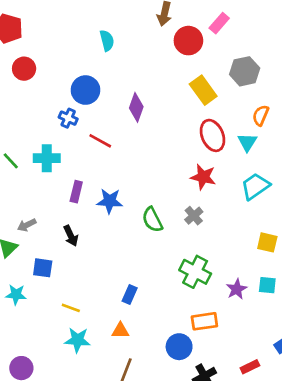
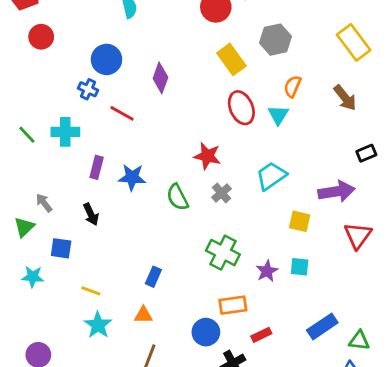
red star: (203, 177) -> (207, 156), moved
cyan trapezoid: (255, 186) -> (271, 176), moved
gray arrow: (27, 225) -> (44, 203), turned 78
cyan star: (77, 340) -> (98, 325), turned 30
red rectangle: (250, 367) -> (261, 335), moved

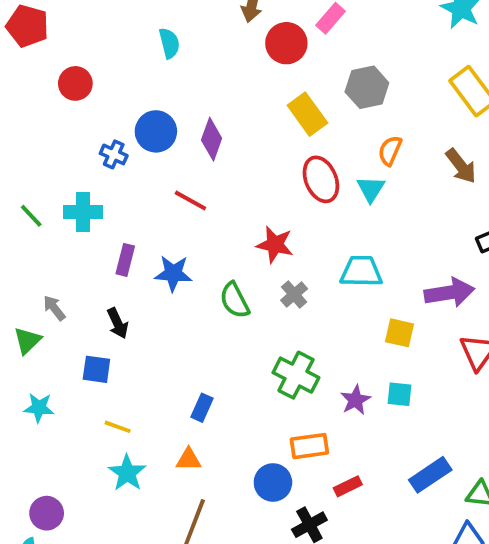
red circle: (41, 37) -> (75, 83), moved
blue circle: (106, 59) -> (156, 131), moved
red line: (122, 113) -> (190, 200), moved
cyan trapezoid: (271, 176) -> (361, 271), turned 36
blue square: (61, 248) -> (96, 369), moved

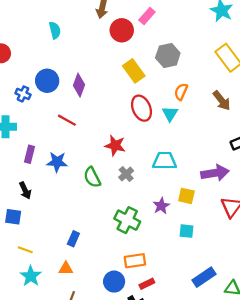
purple star: (355, 400) -> (161, 206), moved
red rectangle: (348, 486) -> (147, 284), moved

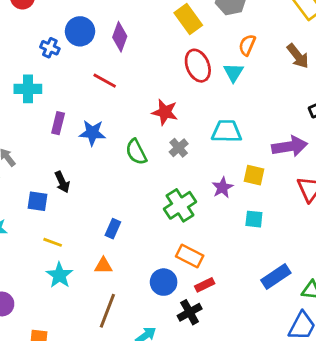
black arrow: (25, 190) -> (62, 182), moved
green cross: (127, 220) -> (180, 205), turned 30
orange rectangle: (135, 261) -> (190, 256), turned 35

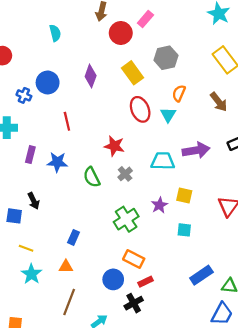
purple diamond: (120, 37) -> (91, 76), moved
red line: (105, 81) -> (67, 121), turned 48
purple arrow: (290, 146) -> (196, 150), moved

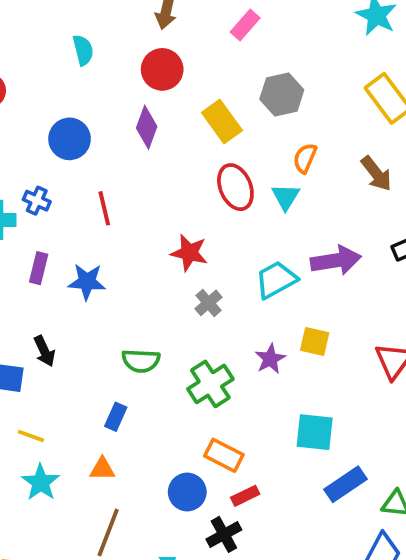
red circle: (121, 33) -> (162, 69), moved
blue cross: (24, 95) -> (37, 201), moved
cyan trapezoid: (163, 161) -> (276, 280), turned -30
green semicircle: (92, 177) -> (141, 361), moved, turned -60
cyan square: (184, 230) -> (315, 432), moved, size x1.5

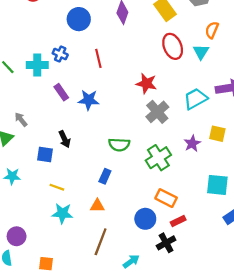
purple rectangle: (39, 268) -> (61, 92), turned -49
gray cross: (208, 303) -> (157, 112), size x1.5
cyan star: (41, 482) -> (62, 213), turned -30

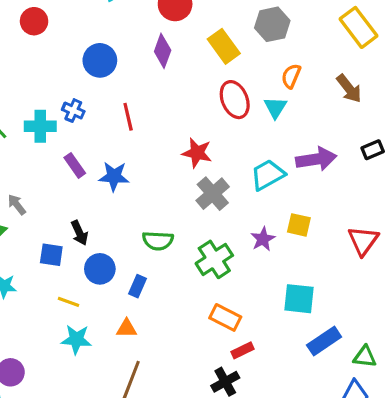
blue circle: (145, 219) -> (100, 269), moved

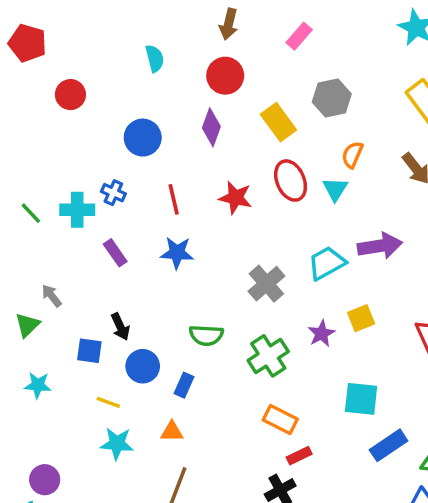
red star: (197, 153) -> (236, 198), moved
blue star: (114, 176) -> (177, 253), moved
yellow square: (299, 225) -> (361, 318), turned -35

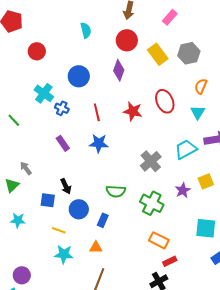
yellow rectangle: (278, 122) -> (158, 54), moved
cyan triangle: (335, 189) -> (198, 112), moved
cyan cross: (77, 210) -> (44, 93), moved, turned 36
green cross: (268, 356) -> (152, 203), turned -30

